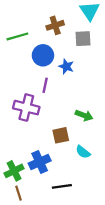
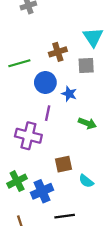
green arrow: (84, 115) -> (87, 123), moved
green cross: (14, 171) -> (17, 181), moved

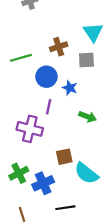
cyan semicircle: (86, 181) -> (86, 173), size x1.6

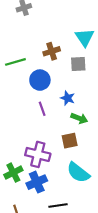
blue star: (70, 88) -> (68, 98), moved
purple line: (49, 107) -> (42, 109), turned -32
purple cross: (30, 129) -> (38, 154), moved
brown square: (64, 157) -> (70, 141), moved

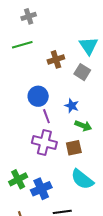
green line: (15, 62) -> (22, 45), moved
gray square: (78, 64) -> (82, 72), turned 35
blue circle: (40, 80) -> (38, 96), moved
purple cross: (38, 154) -> (44, 143), moved

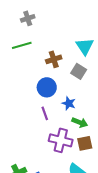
blue circle: (38, 96) -> (47, 87), moved
purple cross: (44, 143) -> (61, 140), moved
brown square: (74, 148) -> (85, 143), moved

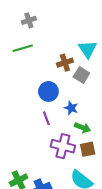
brown cross: (54, 59) -> (65, 63), moved

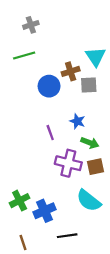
gray square: (81, 75) -> (89, 85), turned -35
blue circle: (48, 91) -> (49, 86), moved

